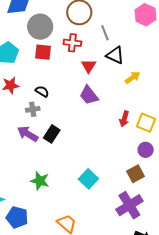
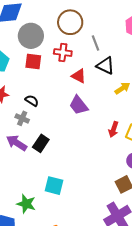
red triangle: (89, 66) -> (79, 76), turned -35
gray cross: (33, 109) -> (22, 118), turned 32
cyan square: (88, 179) -> (54, 186), moved, turned -30
green star: (40, 181) -> (26, 204), moved

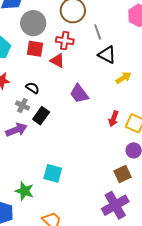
red triangle: (79, 76) -> (57, 61), moved
purple arrow: (17, 143) -> (16, 130), turned 125
black rectangle: (41, 143) -> (41, 116), moved

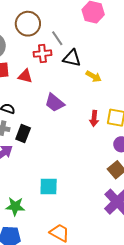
red cross: (65, 41) -> (42, 54), moved
yellow arrow: (123, 78) -> (94, 76), turned 77
green star: (24, 191) -> (15, 206), moved

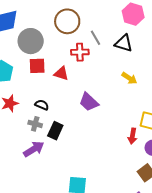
black triangle: (72, 58) -> (124, 43), moved
red arrow: (94, 118) -> (132, 136), moved

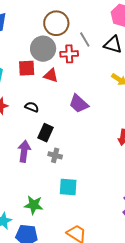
gray circle: (31, 41) -> (43, 49), moved
gray cross: (35, 124) -> (55, 155), moved
purple arrow: (34, 149) -> (24, 151), turned -50

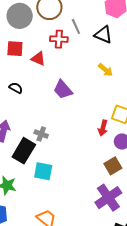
gray circle: (43, 49) -> (20, 16), moved
black rectangle: (46, 133) -> (24, 151), moved, size x1.4
gray cross: (55, 155) -> (41, 134), moved

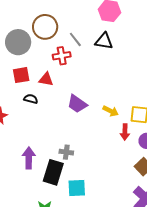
yellow arrow: (106, 70) -> (111, 111), moved
black semicircle: (16, 88) -> (31, 99), moved

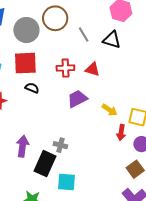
red cross: (62, 56) -> (65, 68), moved
red square: (21, 75) -> (25, 63), size x1.4
red triangle: (46, 79) -> (93, 69), moved
purple trapezoid: (77, 104) -> (77, 99), turned 110

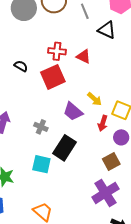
gray line: (84, 35) -> (85, 11), moved
red square: (25, 63) -> (53, 77), moved, turned -30
purple trapezoid: (77, 99) -> (73, 112), moved, turned -120
black rectangle: (45, 164) -> (65, 148), moved

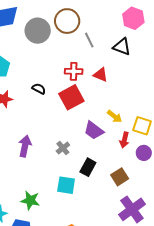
gray line: (85, 11) -> (89, 40), moved
gray cross: (41, 127) -> (63, 148), turned 32
black rectangle: (65, 148) -> (88, 167), size x0.7
brown square: (111, 161) -> (120, 177), moved

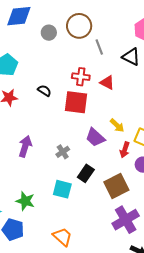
gray circle: (38, 31) -> (49, 33), size x0.6
red square: (71, 97) -> (76, 102), turned 30
brown square: (120, 177) -> (116, 186), size x1.4

